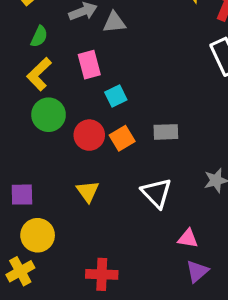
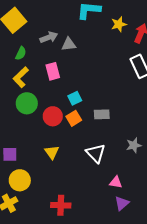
cyan square: (116, 96) -> (75, 98), moved

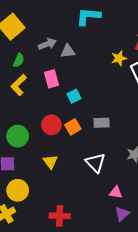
yellow star: (119, 24) -> (119, 58), moved
cyan square: (75, 98) -> (74, 96), moved
green circle: (27, 103) -> (18, 136), moved

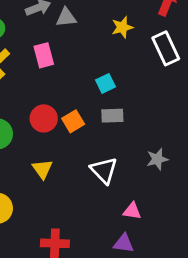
yellow star: (119, 58) -> (122, 27), moved
cyan square: (74, 96) -> (105, 83), moved
purple triangle: (122, 214) -> (124, 243), moved, turned 49

